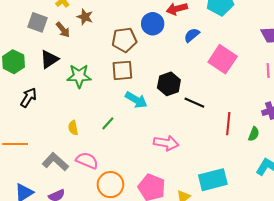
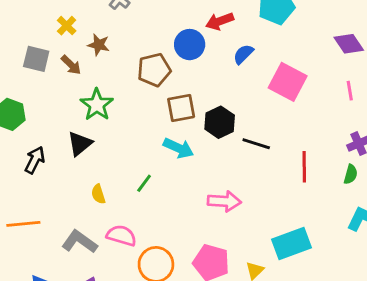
black triangle: (49, 59) -> (80, 144), moved
brown square: (122, 70) -> (181, 108), moved
green star: (79, 76) -> (97, 105), moved, turned -30
green semicircle: (254, 134) -> (351, 174), moved

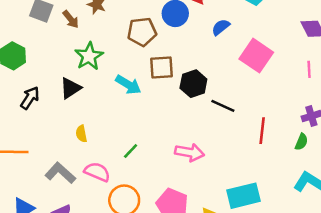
cyan arrow: (178, 148) -> (128, 85), moved
green line: (144, 183) -> (131, 151), moved

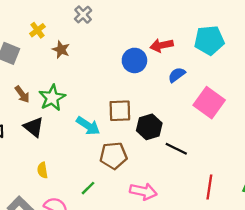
brown arrow: (71, 19) -> (22, 94), moved
brown pentagon: (142, 32) -> (113, 156), moved
black triangle: (70, 88) -> (34, 127), turned -50
red line: (262, 131) -> (209, 187), moved

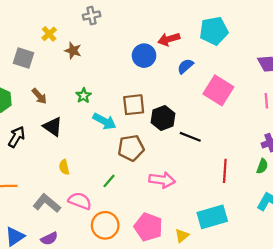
gray cross: (83, 15) -> (92, 16), turned 35
green star: (52, 98) -> (84, 96), moved, size x0.6

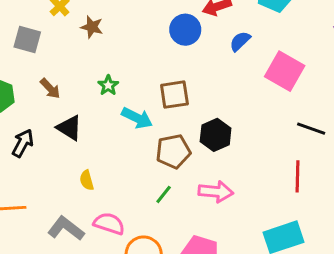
black hexagon: (163, 118) -> (216, 135), moved
black line: (190, 137) -> (311, 129), moved
green line: (109, 181) -> (164, 194), moved

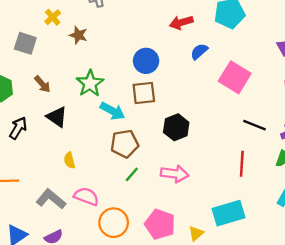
blue circle: (185, 30) -> (146, 61), moved
green star: (108, 85) -> (90, 83), size x1.6
brown pentagon: (173, 151) -> (125, 144), moved

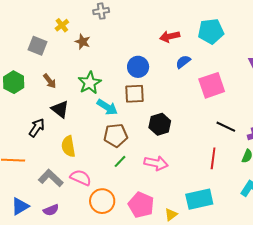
pink square: (235, 77) -> (212, 85), turned 36
black arrow: (18, 128) -> (37, 128), moved
yellow semicircle: (69, 160) -> (68, 146), size x1.5

